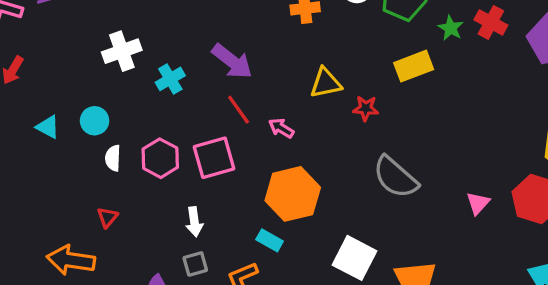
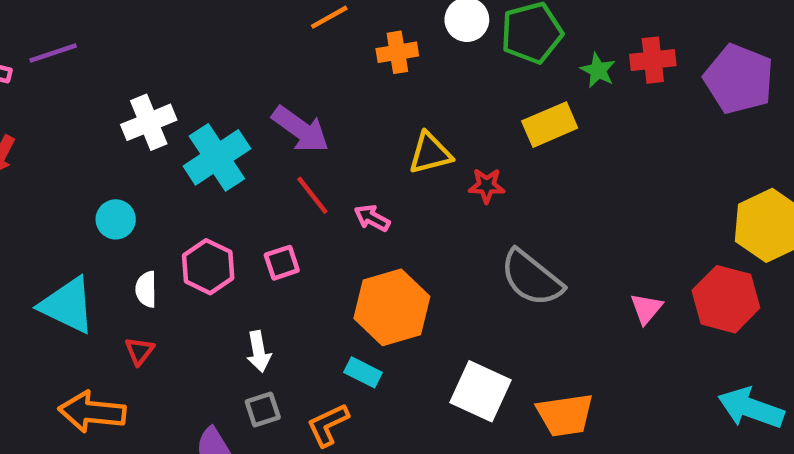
red cross: (491, 22) -> (653, 60), turned -32
cyan cross: (170, 79) -> (217, 157), size x1.6
cyan triangle: (48, 127) -> (67, 305), moved, size x1.8
white semicircle: (113, 158) -> (146, 289), moved
pink square: (214, 158) -> (282, 263), size x0.6

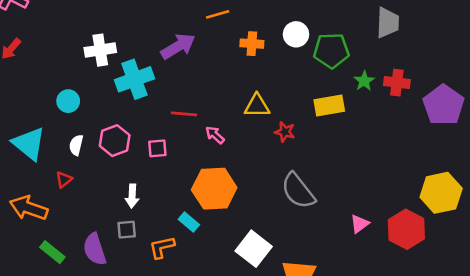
purple arrow: (301, 129) -> (178, 46), moved, turned -80
red line: (312, 195) -> (184, 114), turned -60

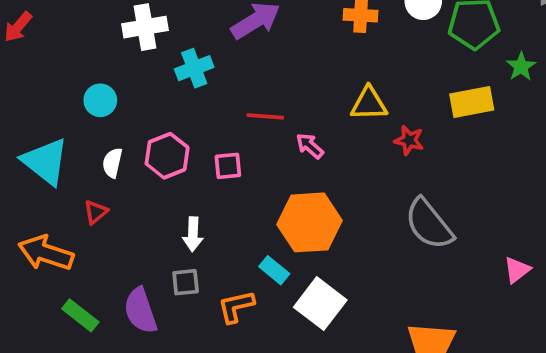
cyan cross: (134, 79) -> (194, 68), size x0.7
white square: (254, 249) -> (320, 304), moved

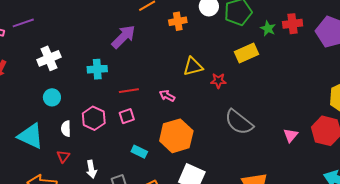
white cross: (145, 27) -> (49, 58), moved
cyan cross: (194, 68) -> (97, 69), turned 30
red line: (265, 116) -> (129, 91), moved
white arrow: (193, 234) -> (91, 169), moved
cyan rectangle: (274, 270) -> (139, 152), moved

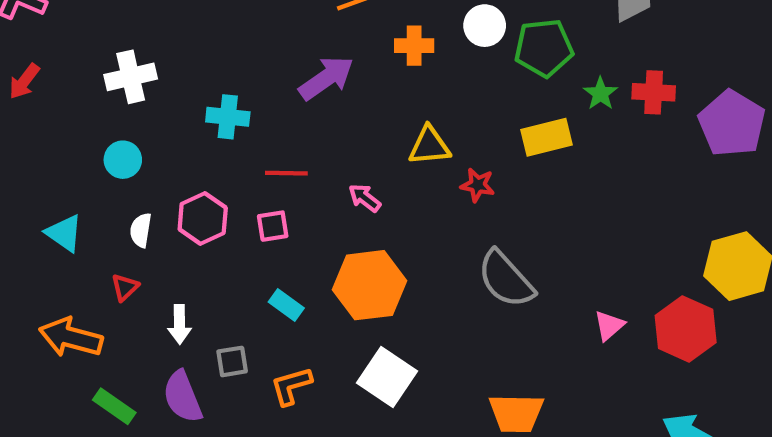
purple arrow: (124, 37) -> (326, 78), moved
cyan triangle: (31, 136) -> (64, 233), size x0.7

